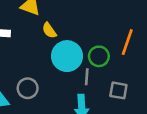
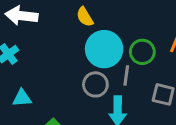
gray circle: (28, 88) -> (95, 84), moved

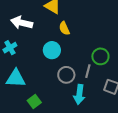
cyan circle: (104, 49) -> (52, 50), moved, size x0.7
cyan triangle: (22, 98) -> (16, 78), size x1.5

